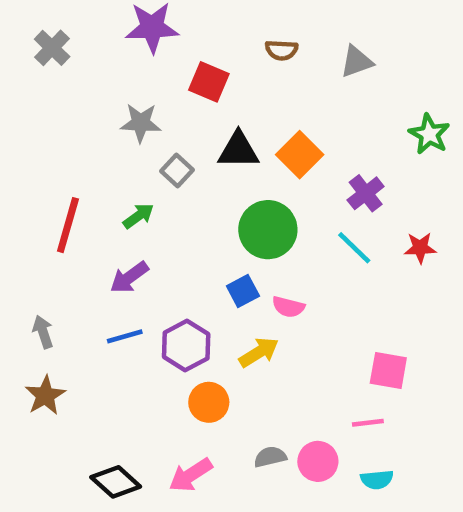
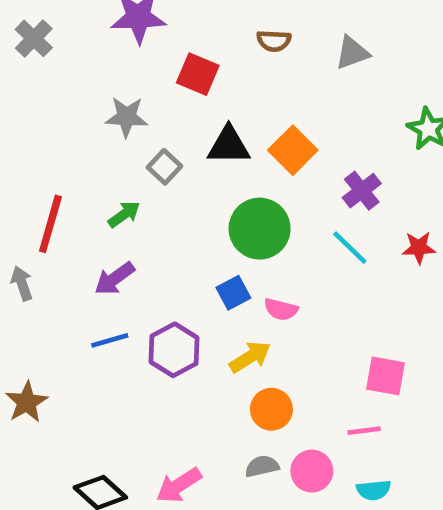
gray arrow: (43, 332) -> (22, 283), moved
orange circle: (209, 402) -> (271, 409), moved

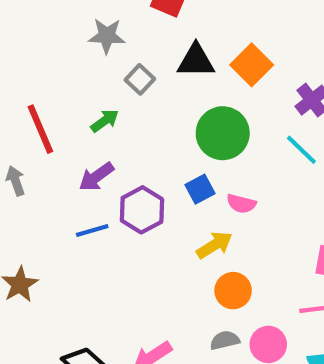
red line: (50, 224) -> (40, 129), turned -39
purple hexagon: (174, 350) -> (142, 210), moved

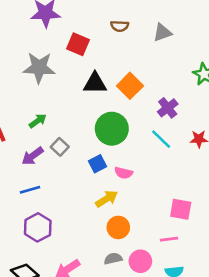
gray star: (107, 36) -> (39, 68), size x1.4
gray square: (140, 79) -> (60, 147), moved
purple hexagon: (142, 210) -> (38, 227), moved

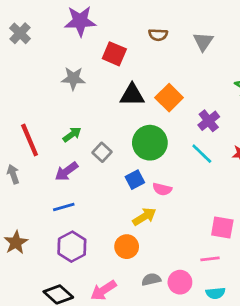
gray triangle: (162, 33) -> (203, 42), turned -36
gray star: (39, 68) -> (73, 78), size x0.7
gray square: (60, 147) -> (102, 152), moved
orange circle: (118, 227) -> (127, 247), moved

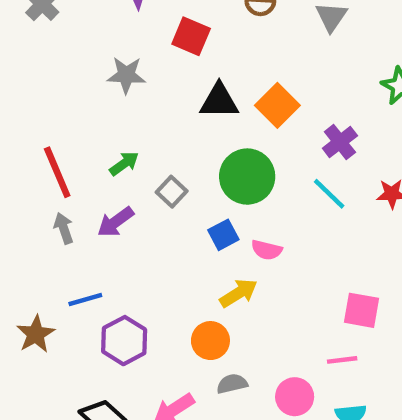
gray arrow: (13, 174) -> (64, 228), moved
blue line: (64, 207) -> (85, 300), moved
gray semicircle: (151, 279) -> (232, 384), moved

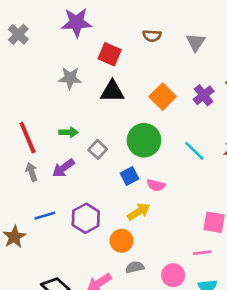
black triangle: (219, 101) -> (112, 91), moved
purple cross: (340, 142) -> (204, 95), moved
green arrow: (124, 164) -> (69, 132), turned 36
purple hexagon: (124, 341) -> (86, 218), moved

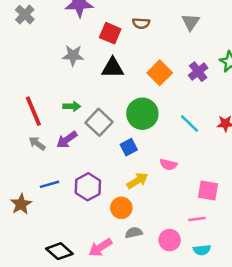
brown semicircle: (152, 36) -> (141, 23), moved
gray square: (98, 149) -> (99, 122), size x1.5
gray arrow: (32, 172) -> (37, 143), turned -35
pink semicircle: (156, 185) -> (168, 164), moved

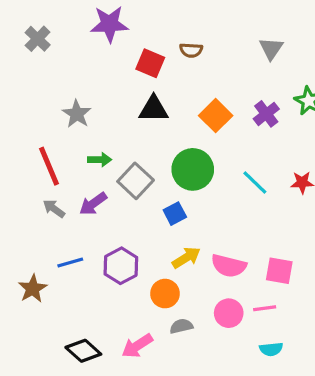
gray triangle: (191, 22) -> (271, 49), moved
gray star: (73, 55) -> (77, 114), moved, turned 30
pink semicircle: (168, 164) -> (229, 266), moved, size x1.5
pink circle: (170, 240) -> (229, 313), moved

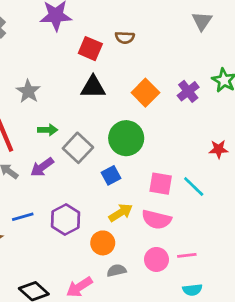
gray triangle: (271, 49) -> (202, 21), moved
cyan line: (255, 182) -> (194, 186), moved
pink square: (279, 271) -> (161, 184), moved

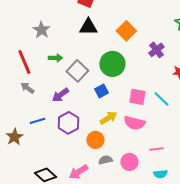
purple cross: (188, 91) -> (156, 50), moved
purple arrow: (42, 167) -> (60, 95), moved
pink circle: (156, 259) -> (129, 162), moved

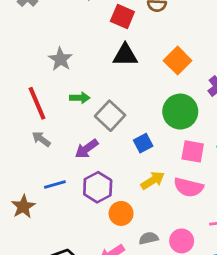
green circle: (112, 64) -> (180, 112), moved
orange circle: (95, 140) -> (121, 213), moved

